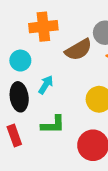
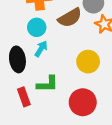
cyan circle: (20, 61) -> (37, 27), moved
red rectangle: (14, 136) -> (24, 97), moved

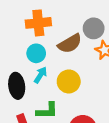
yellow circle: (88, 62) -> (69, 81), moved

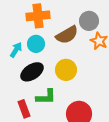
cyan arrow: (41, 75) -> (16, 50), moved
black ellipse: (17, 86) -> (32, 72), moved, turned 65

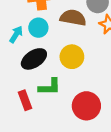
brown semicircle: (67, 35) -> (73, 18), turned -140

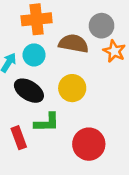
black ellipse: (34, 59) -> (29, 91), turned 65

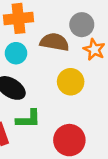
yellow circle: (72, 88) -> (71, 82), moved

